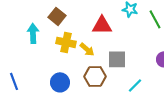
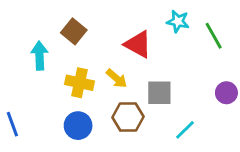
red triangle: (102, 25) -> (138, 44), turned 30
yellow cross: (66, 42) -> (79, 83), moved

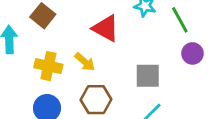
gray square: (159, 93) -> (148, 76), moved
purple circle: (226, 93) -> (192, 53), moved

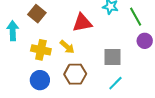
red triangle: (106, 28) -> (82, 23), turned -40

